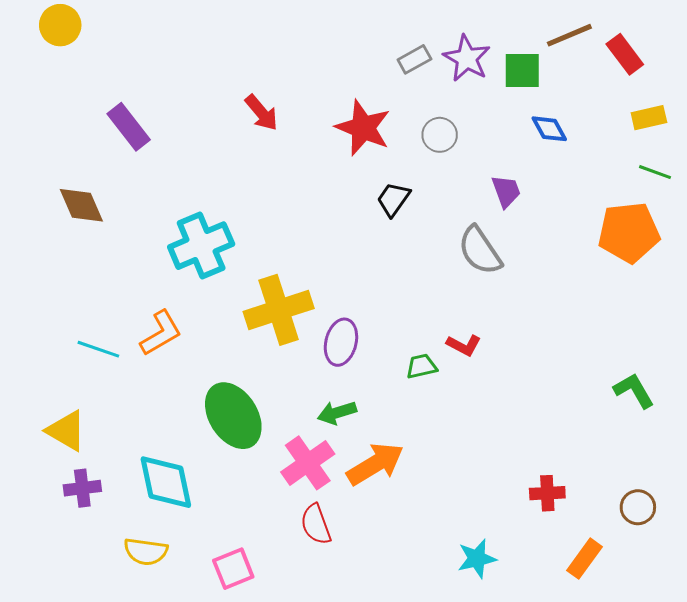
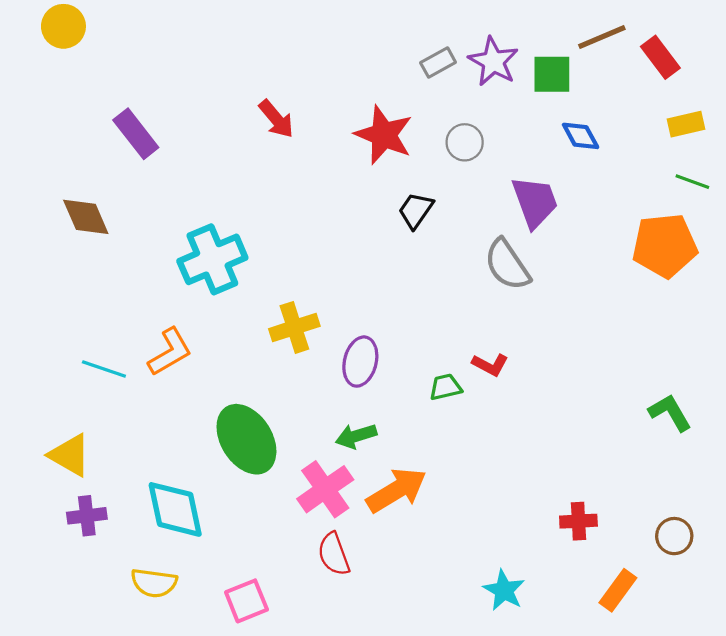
purple trapezoid: (506, 191) -> (535, 202), size x1.5
yellow cross: (279, 310) -> (294, 327), size x0.7
cyan star: (477, 559) -> (504, 590), turned -30

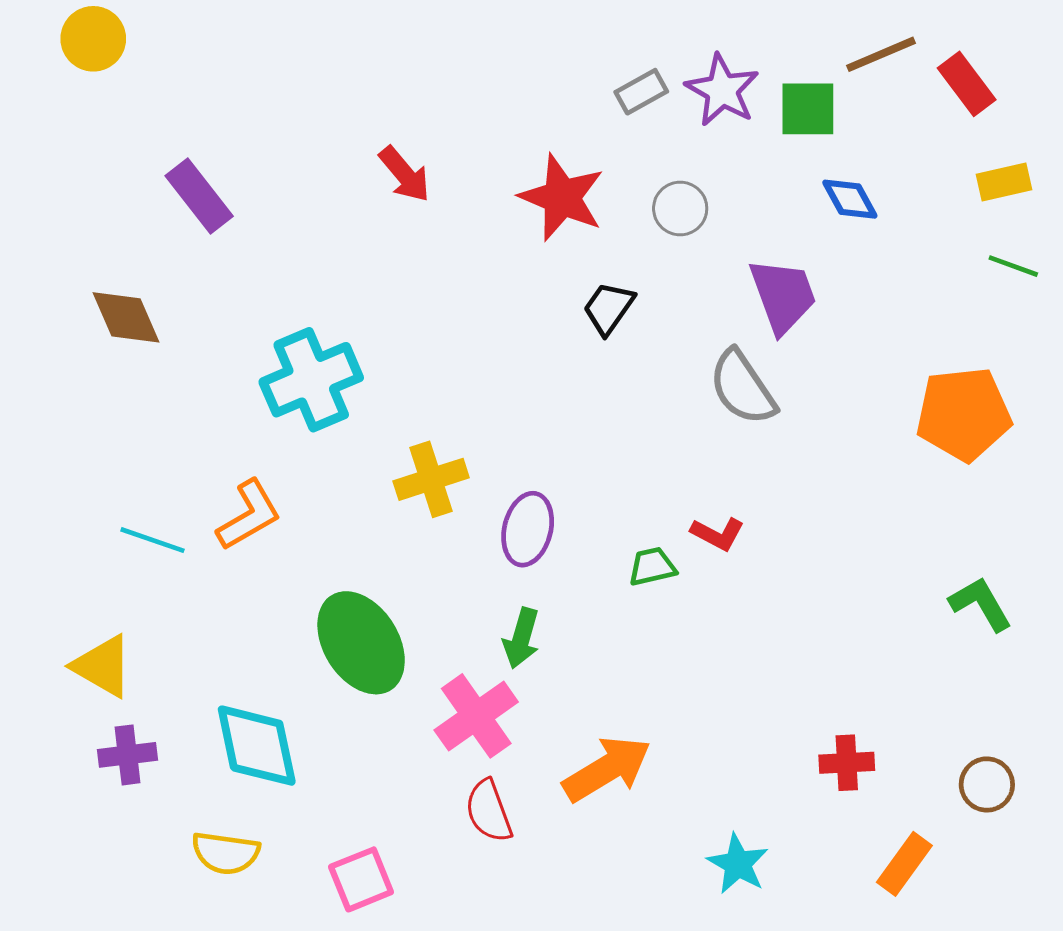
orange pentagon: (665, 246) -> (964, 414), moved
green arrow: (356, 436) -> (521, 638), turned -57
orange arrow: (397, 490) -> (607, 769), moved

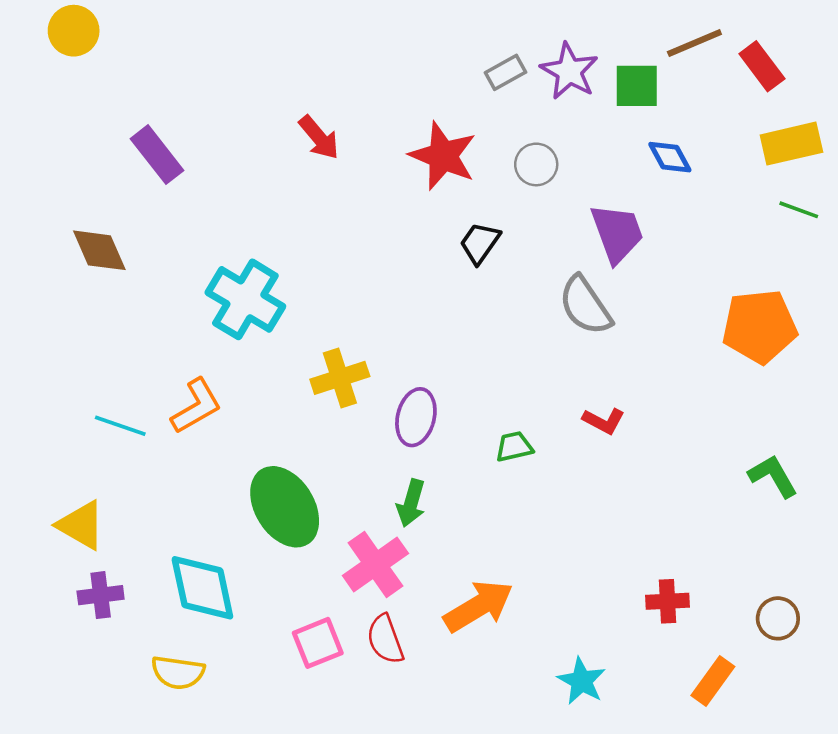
yellow rectangle: (1004, 182) -> (791, 144), size x1.4
cyan cross: (311, 380) -> (245, 299), turned -36
red L-shape: (718, 534) -> (604, 421), moved
pink square: (361, 879) -> (318, 643), moved

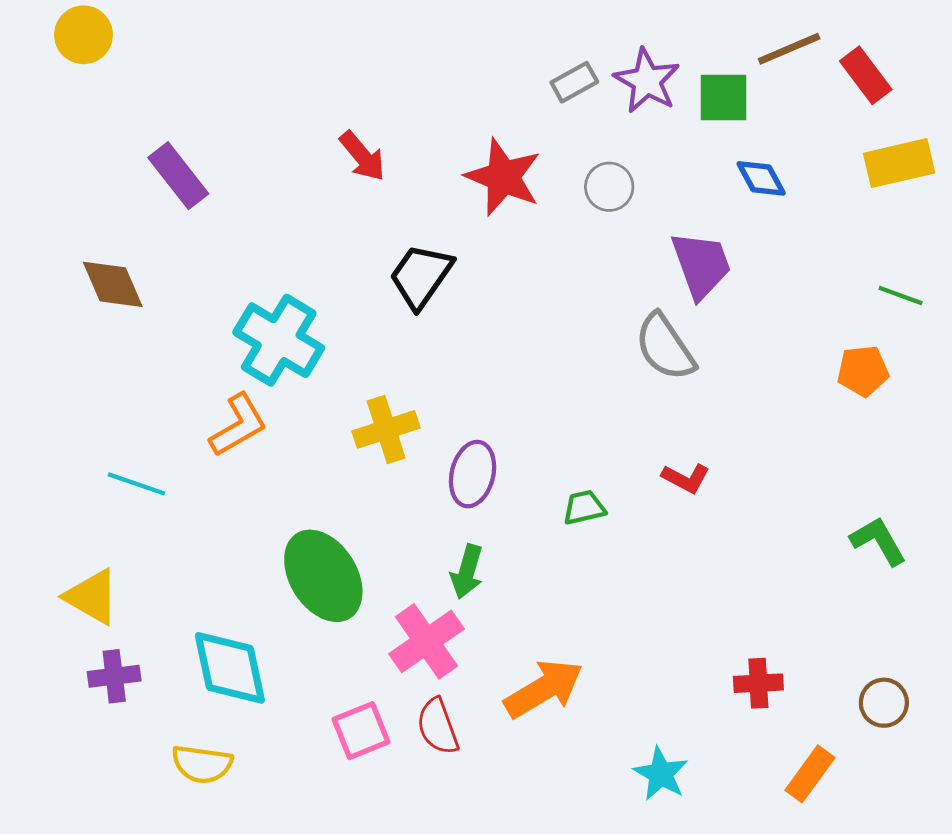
green line: (799, 210) -> (901, 296), moved
black trapezoid: (480, 243) -> (421, 276), moved, size x1.4
orange pentagon: (759, 326) -> (863, 371), size x0.6
orange L-shape: (196, 406) -> (238, 425), moved

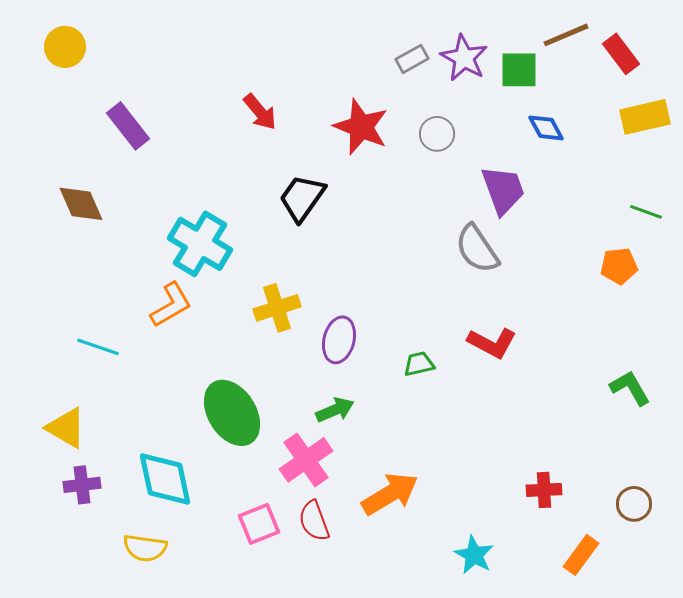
yellow circle: (83, 35) -> (65, 47), moved
red L-shape: (686, 478) -> (492, 343), size x1.4
green arrow: (467, 572) -> (335, 410), turned -129

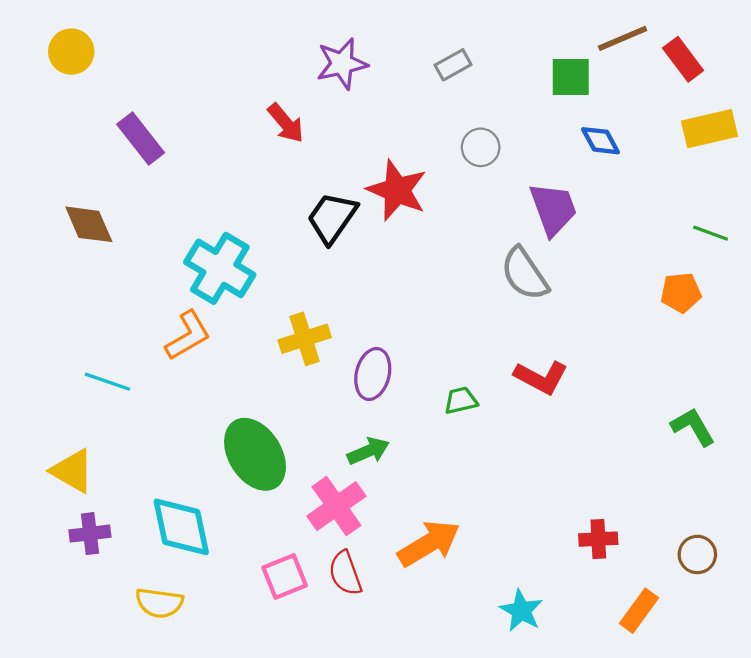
purple star: (464, 58) -> (342, 64), moved, turned 30
red star: (361, 127) -> (397, 190), moved

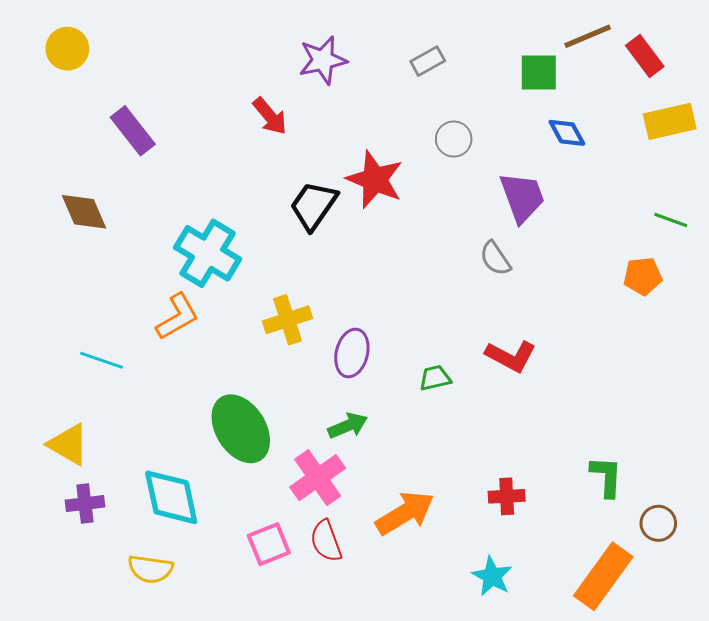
gray semicircle: (525, 274) -> (495, 258), size x0.7
green L-shape: (693, 427) -> (606, 477), moved, turned 33
red cross: (598, 539) -> (507, 496), moved
orange rectangle: (639, 611) -> (603, 576), size x1.6

